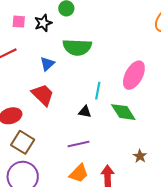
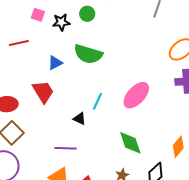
green diamond: (123, 112) -> (130, 143), moved

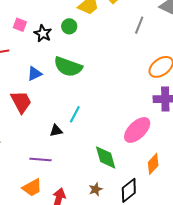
black star: (61, 22) -> (43, 33), turned 30
pink ellipse: (136, 95) -> (137, 130), moved
black triangle: (80, 119) -> (56, 131), turned -40

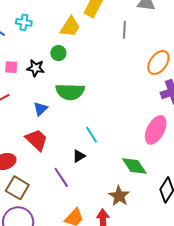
cyan line: (75, 114) -> (92, 135), turned -42
purple line: (40, 160) -> (61, 177), moved, turned 70
brown star: (96, 189) -> (119, 196), moved, size x1.5

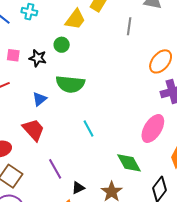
black triangle: (79, 156) -> (78, 188), moved

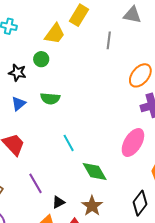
green semicircle: (70, 84) -> (50, 98), size x0.7
blue triangle: (40, 99) -> (19, 104), moved
green diamond: (129, 163) -> (95, 171), moved

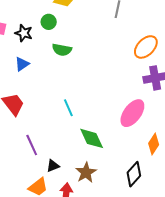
green semicircle: (50, 98) -> (62, 50), moved

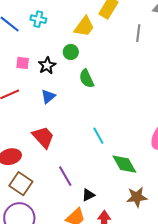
black star: (24, 33) -> (47, 65), turned 30
green semicircle: (62, 50) -> (87, 79), turned 60
brown star: (86, 173) -> (137, 197), moved, turned 30

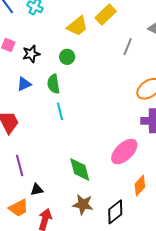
green circle: (71, 52) -> (67, 57), moved
green semicircle: (87, 79) -> (53, 84), moved
cyan line: (98, 136) -> (60, 111), moved

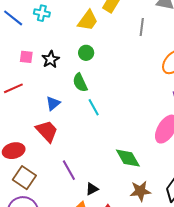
blue triangle: (24, 84) -> (53, 103), moved

